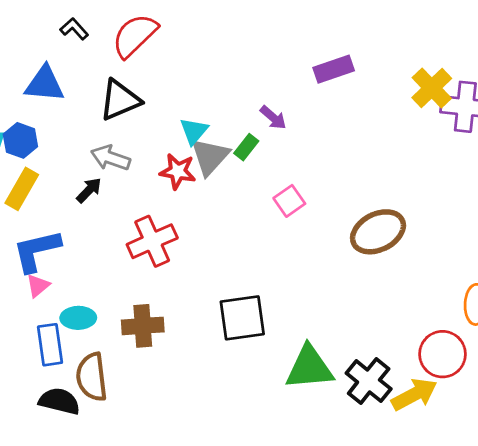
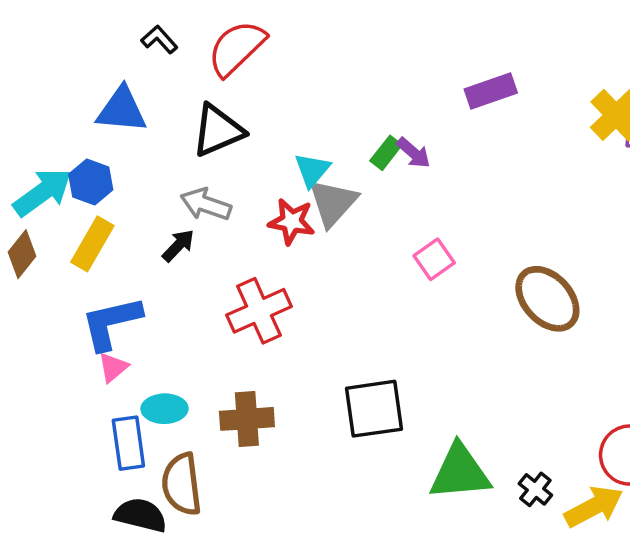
green rectangle: (246, 147) -> (386, 153), moved
brown ellipse: (378, 232) -> (547, 299), turned 74
black cross: (369, 381) -> (535, 489), size x0.6

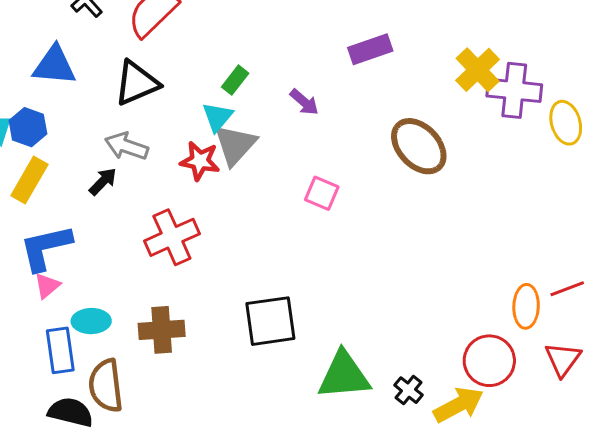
green rectangle: (386, 153) -> (235, 80), moved
pink square: (434, 259) -> (322, 193), turned -32
brown ellipse: (547, 299) -> (419, 146), moved

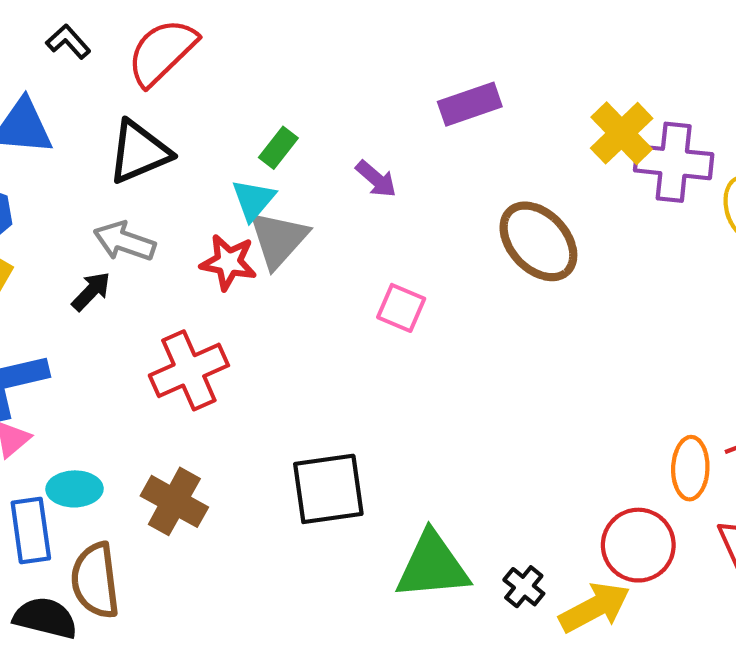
brown cross: (162, 330) -> (174, 501), turned 33

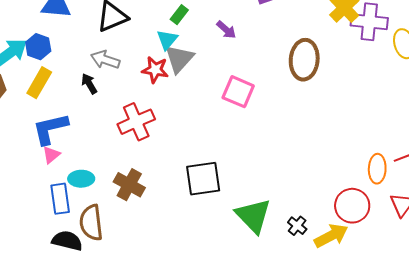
brown ellipse: (538, 241) -> (304, 60), turned 48
black arrow: (91, 291) -> (89, 84), turned -75
pink square: (401, 308) -> (238, 92), size x1.4
green triangle: (432, 566) -> (253, 216), turned 51

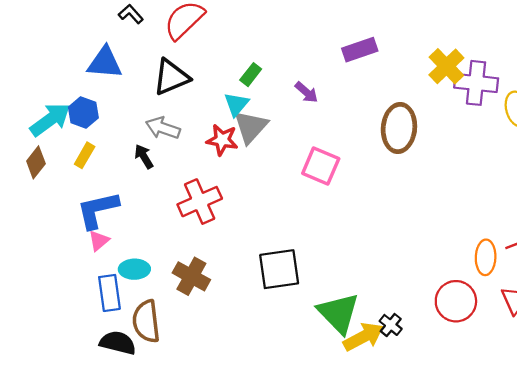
yellow rectangle: (39, 83) -> (85, 155), size x0.7
yellow arrow: (331, 236) -> (363, 337), moved

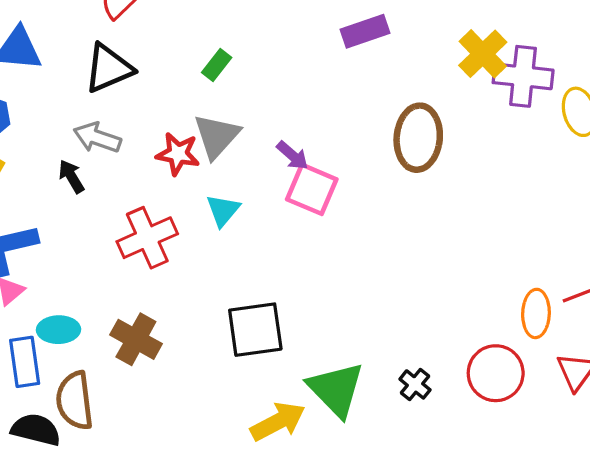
purple arrow: (306, 92) -> (292, 155), moved
cyan triangle: (236, 104) -> (223, 210), moved
black cross: (391, 325) -> (415, 384), moved
yellow arrow: (363, 337) -> (278, 422), moved

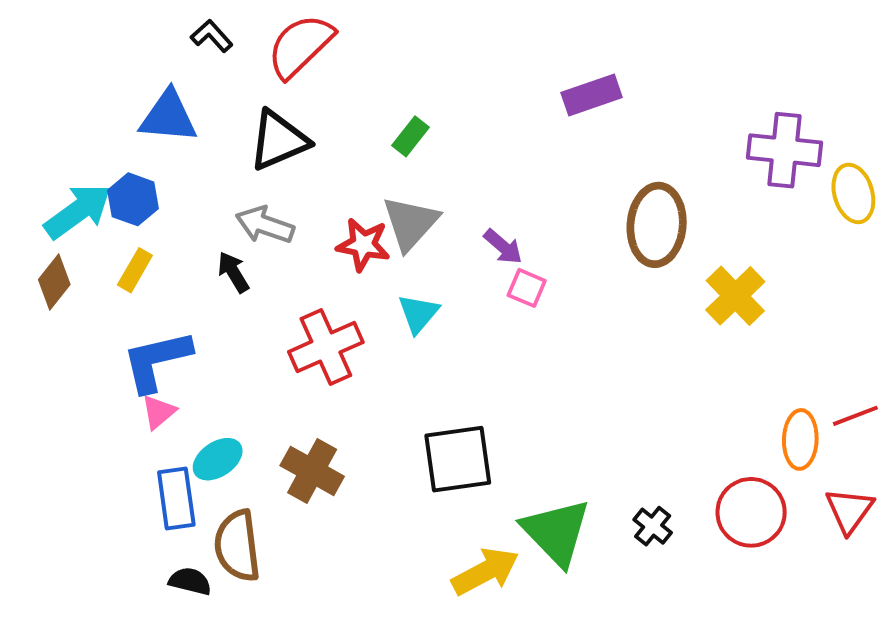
yellow cross: (483, 54) -> (735, 296), moved
pink square: (312, 189) -> (527, 288), size x0.6
cyan ellipse: (59, 330) -> (218, 459), turned -33
black semicircle: (36, 430) -> (190, 581), size x0.7

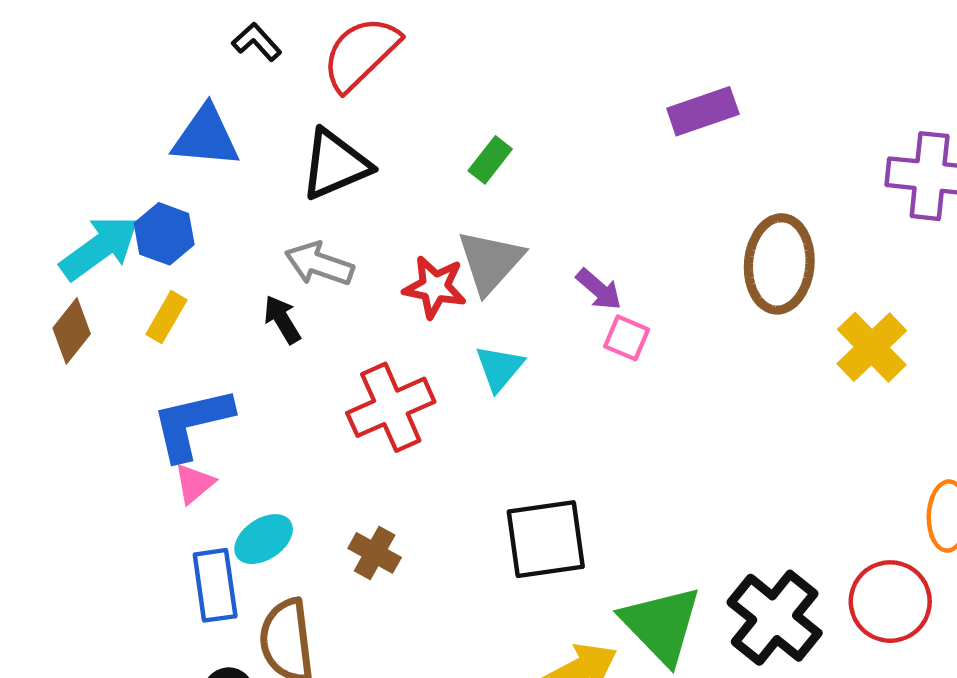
brown cross: (312, 471) -> (375, 553), size x0.7
black cross: (653, 526) -> (775, 618), size x2.0

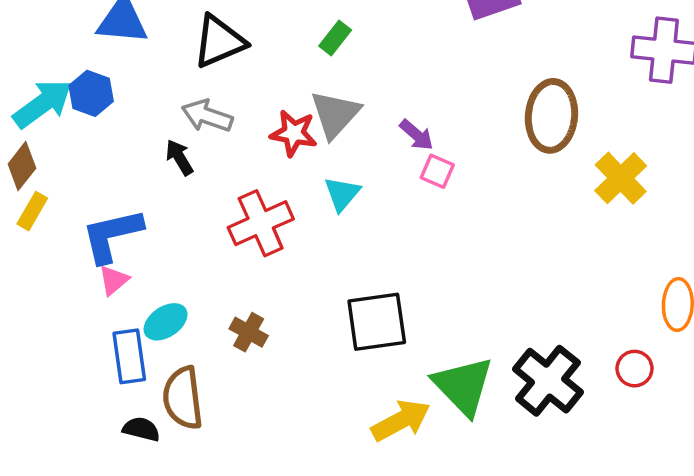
yellow rectangle: (166, 317) -> (32, 211), moved
red circle: (890, 602) -> (635, 369), size x0.6

